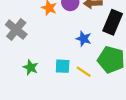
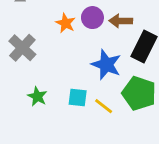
blue star: (84, 39) -> (106, 65), size x1.5

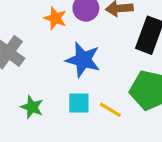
blue star: (106, 65) -> (83, 60), moved

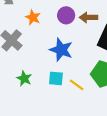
orange star: (55, 18) -> (33, 17), moved

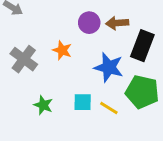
orange star: (33, 17) -> (62, 50), moved
blue star: (61, 50) -> (109, 67), moved

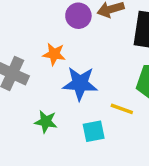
blue star: (109, 67) -> (80, 83), moved
cyan square: (83, 102) -> (94, 131), moved

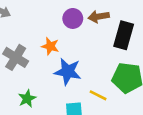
green star: (46, 122) -> (27, 99), moved, turned 30

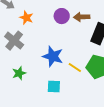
orange star: (50, 46) -> (26, 18), moved
yellow line: (98, 95) -> (75, 68), moved

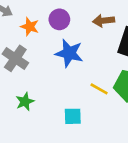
purple circle: (62, 16) -> (59, 19), moved
blue star: (53, 56) -> (69, 53), moved

